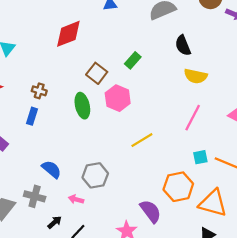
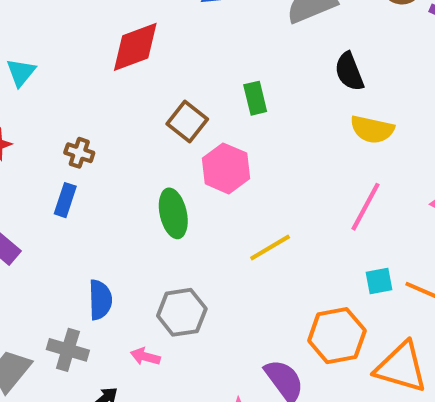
green rectangle: (133, 60) -> (255, 98), turned -56
green ellipse: (82, 106) -> (173, 213), moved
blue semicircle: (51, 169) -> (100, 300), turned 48

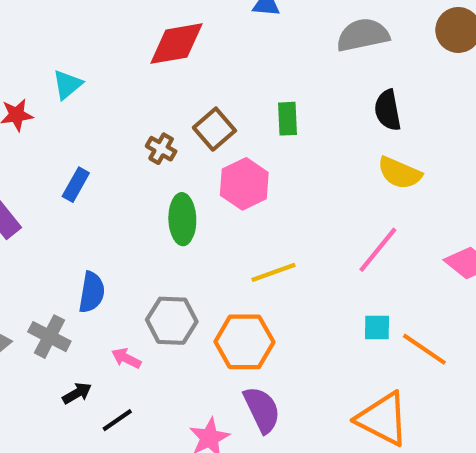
cyan triangle: (21, 72) -> (67, 84), moved
brown cross: (79, 153) -> (161, 149), moved
orange hexagon: (337, 336) -> (244, 342), moved

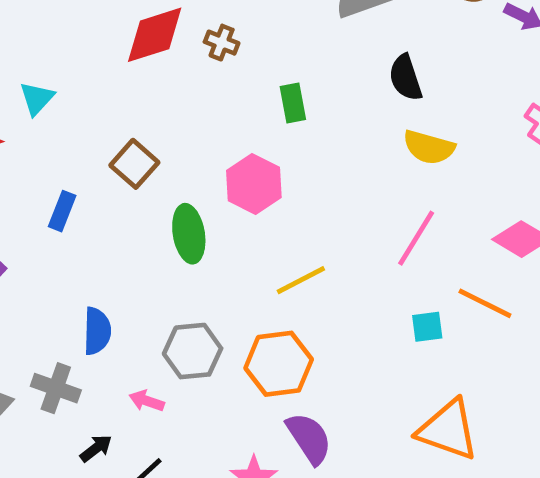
brown square: (214, 129) -> (134, 164), moved
brown cross: (161, 149) -> (222, 43), moved
orange line: (424, 349) -> (485, 303), moved

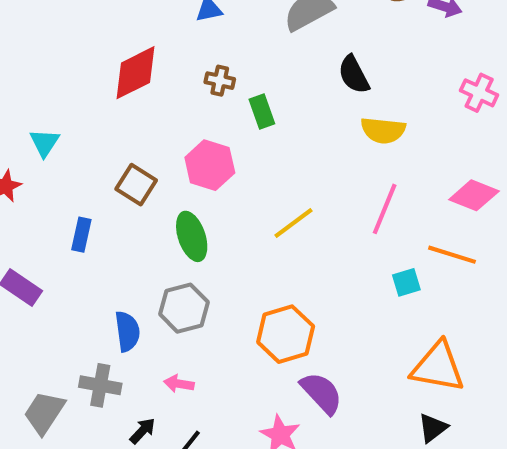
brown cross: (222, 43) -> (220, 81), moved
pink hexagon: (254, 184) -> (210, 165), moved
yellow line: (301, 280) -> (293, 223), moved
gray hexagon: (193, 351) -> (184, 308), moved

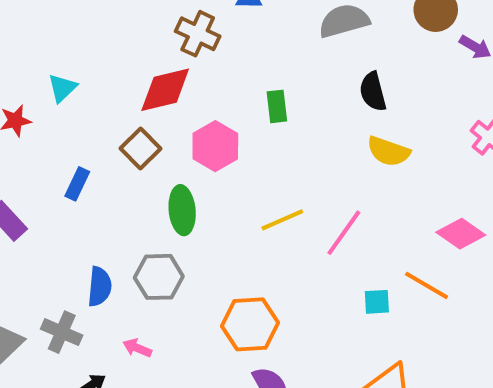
red diamond: (135, 73) -> (165, 90), moved
brown cross: (220, 81) -> (198, 34), moved, size x1.5
pink line: (385, 209) -> (344, 233), moved

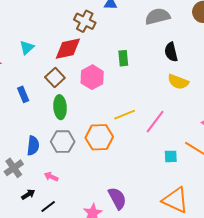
cyan triangle: (62, 88) -> (27, 48), moved
blue rectangle: (77, 184) -> (23, 94), turned -49
green ellipse: (182, 210) -> (60, 107), moved
orange hexagon: (250, 324) -> (99, 137), moved
gray cross: (62, 332) -> (14, 168), turned 30

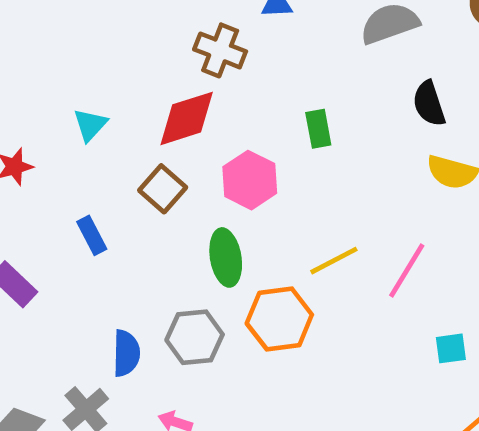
green ellipse: (60, 107) -> (226, 257), moved

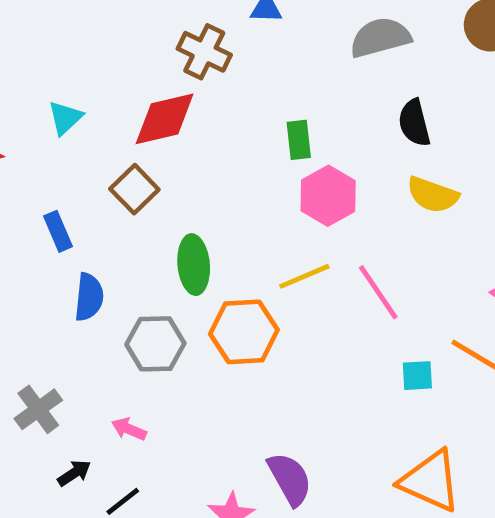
pink hexagon: (250, 180) -> (328, 196), moved
pink line: (407, 271) -> (378, 292), turned -70
blue semicircle: (126, 353) -> (89, 297), moved

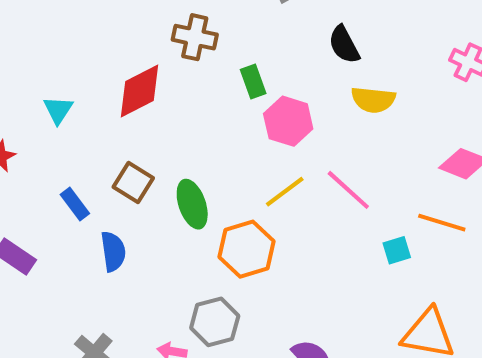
brown cross: (204, 52) -> (195, 37), moved
brown square: (134, 189) -> (133, 183), moved
gray hexagon: (155, 344) -> (215, 322), moved

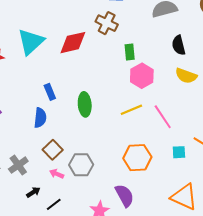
cyan triangle: (58, 110) -> (31, 42), size x1.8
brown square: (133, 183) -> (53, 150), moved
blue rectangle: (75, 204) -> (50, 92), moved
orange hexagon: (246, 249) -> (137, 158), moved

